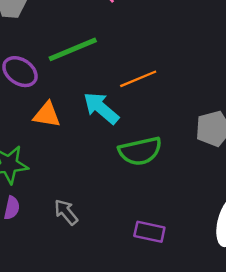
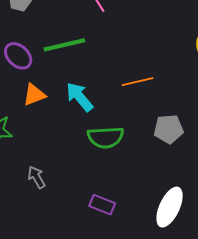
orange line: (138, 79) -> (138, 82), moved
orange triangle: (47, 115) -> (34, 95), turned -40

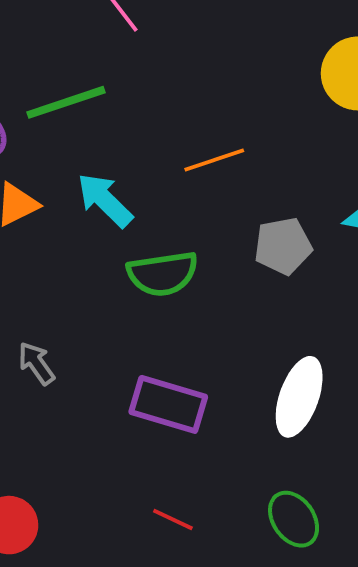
purple rectangle: (102, 205) -> (168, 404), size x1.5

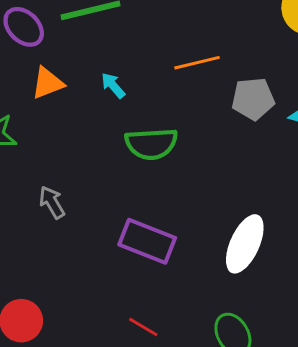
cyan arrow: (105, 200) -> (113, 85), size x0.6
gray pentagon: (283, 246) -> (253, 99), moved

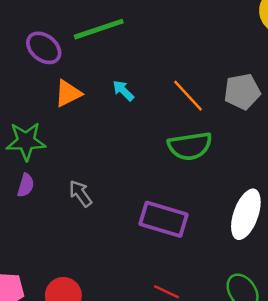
orange line: (197, 63) -> (188, 96), moved, turned 66
green semicircle: (151, 144) -> (190, 146), moved

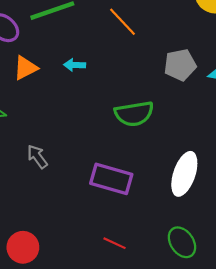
cyan arrow: (123, 91) -> (75, 65), turned -42
orange line: (188, 96) -> (122, 22), moved

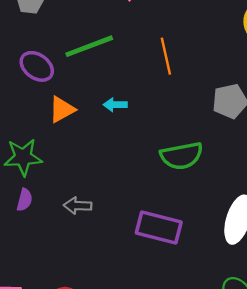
orange line: (122, 22) -> (166, 56), turned 32
gray arrow: (37, 157) -> (78, 206), turned -50

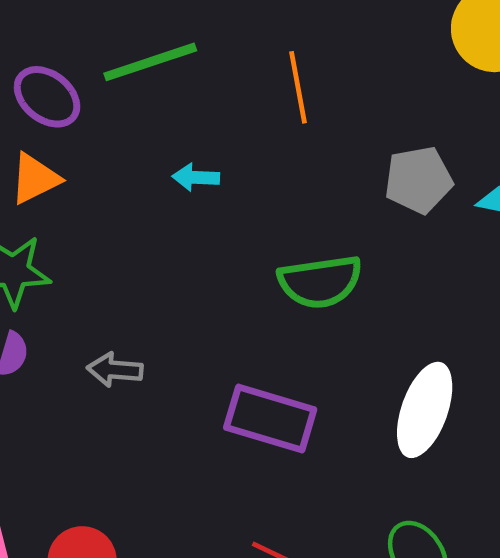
orange triangle: (62, 109) -> (35, 179), moved

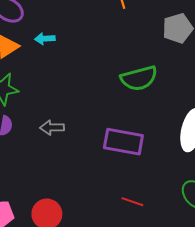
cyan arrow: (196, 177) -> (45, 39), moved

